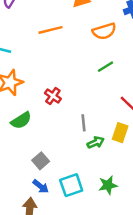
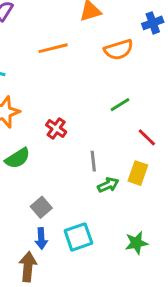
green line: (105, 67) -> (120, 105), moved
green star: (108, 185) -> (136, 243), moved
blue arrow: (41, 186) -> (41, 238), turned 49

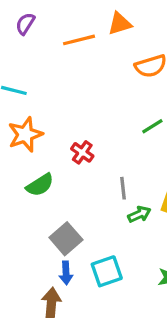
orange line: (53, 48) -> (79, 40), moved
gray square: (41, 207) -> (66, 239), size x1.4

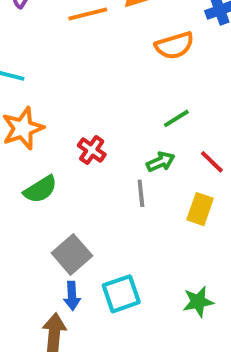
green arrow: (139, 214) -> (161, 162), moved

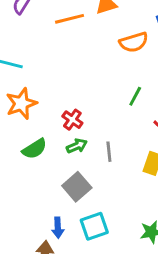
green line: (176, 118) -> (135, 96), turned -30
green arrow: (161, 162) -> (77, 146), moved
gray square: (72, 254) -> (77, 187), moved

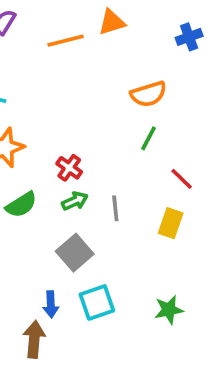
orange semicircle: (134, 42) -> (148, 94), moved

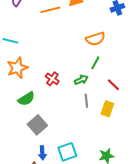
green arrow: (75, 201) -> (81, 80), moved
gray line: (115, 208) -> (86, 101), moved
gray square: (75, 253) -> (37, 125), moved

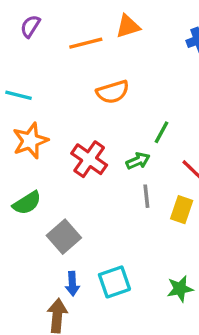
orange semicircle: (95, 39) -> (113, 92), moved
red cross: (52, 79) -> (89, 159), size x1.5
green semicircle: (26, 99) -> (27, 203), moved

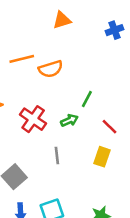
orange line: (86, 43) -> (22, 59), moved
gray line: (146, 196) -> (57, 155), moved

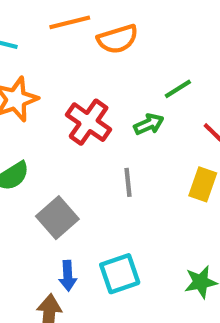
green line: (87, 99) -> (178, 89), turned 30

